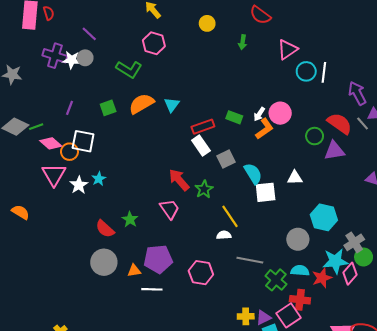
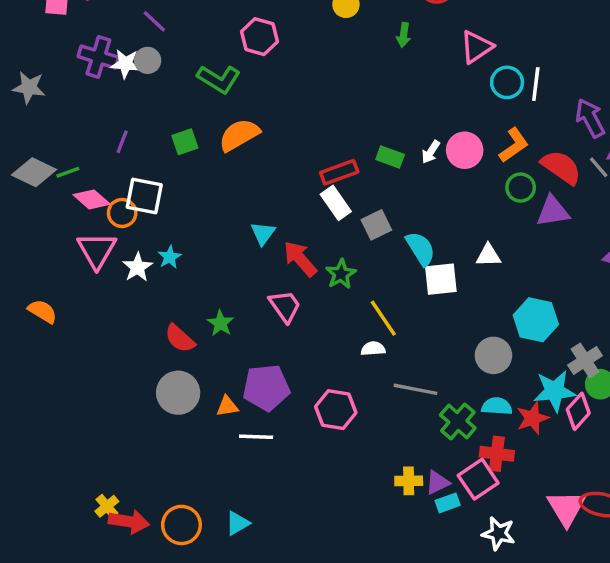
cyan triangle: (172, 105) -> (263, 233), moved
orange L-shape: (264, 129) -> (514, 145), moved

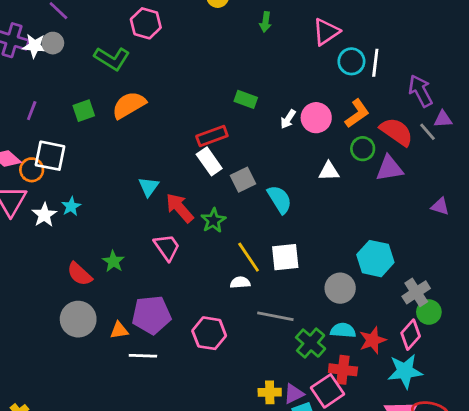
green rectangle: (390, 157) -> (246, 99), moved
white triangle: (488, 255) -> (329, 171), moved
white square: (441, 279) -> (285, 257), moved
cyan star: (554, 391) -> (405, 371), moved

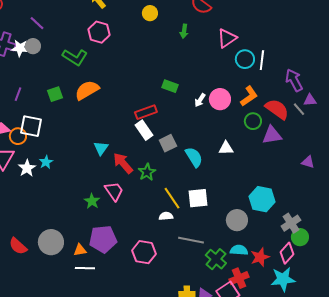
white triangle: (329, 171) -> (226, 148), moved
green star: (113, 261) -> (92, 201), moved
red semicircle: (80, 274) -> (18, 246), moved
white line: (143, 356) -> (85, 268), moved
red cross: (343, 370) -> (239, 278), turned -30

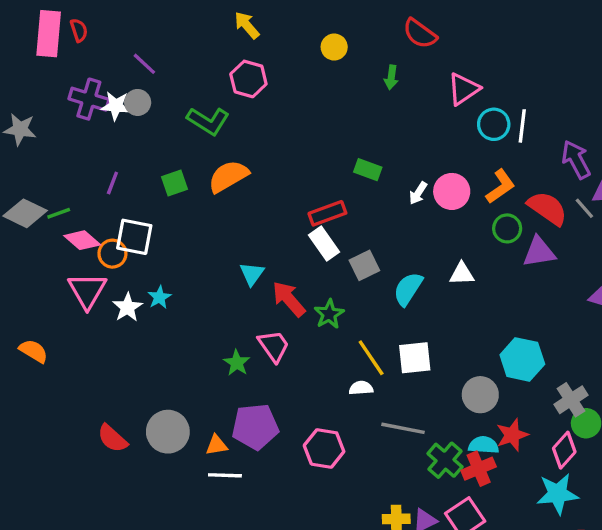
cyan semicircle: (194, 157) -> (408, 289), turned -115
red star: (260, 257) -> (512, 435), moved
red cross: (239, 278) -> (479, 469), moved

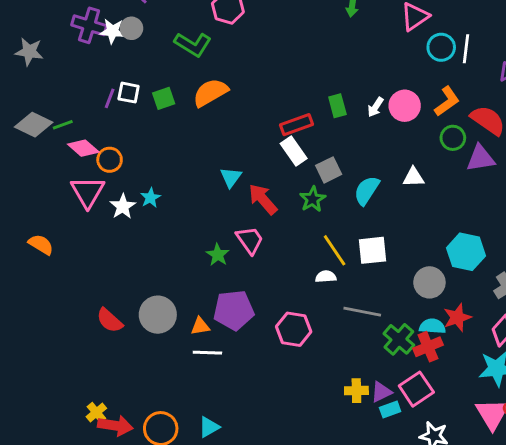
green rectangle: (368, 170) -> (337, 106), moved, turned 55
white square: (134, 237) -> (129, 93), moved, size x0.7
green star: (329, 314) -> (313, 199), moved

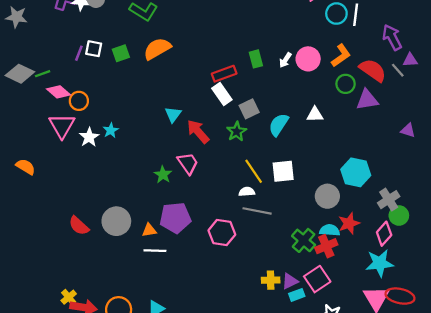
gray line: (362, 312) -> (257, 211), moved

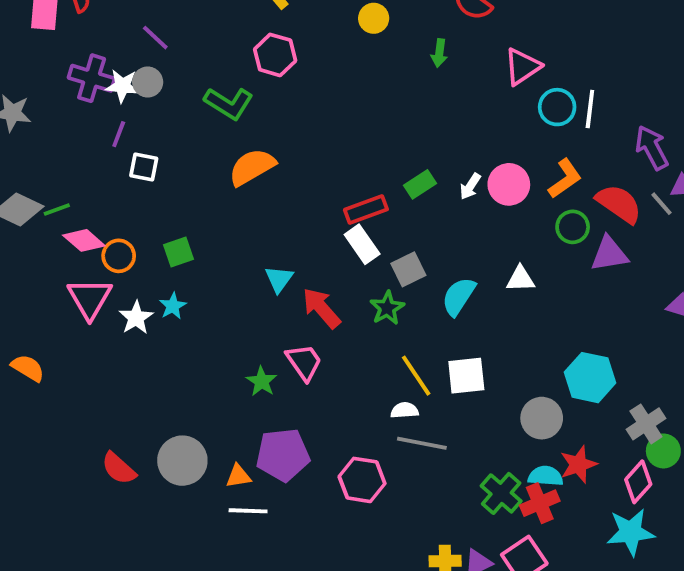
purple line: (79, 53) -> (119, 134), moved
green square: (121, 53) -> (179, 252), moved
green rectangle: (256, 59) -> (420, 184), turned 72

